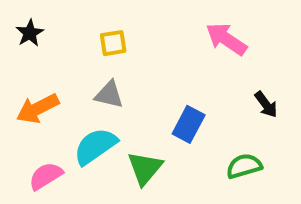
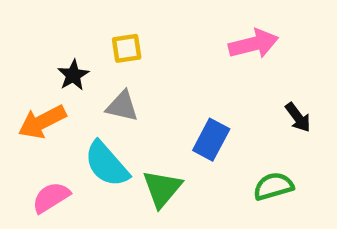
black star: (30, 33) -> (73, 75), moved
pink arrow: (226, 39) -> (253, 44), turned 132
cyan semicircle: (95, 146) -> (107, 164), turned -96

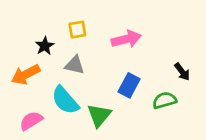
pink arrow: (253, 44) -> (126, 39), moved
green semicircle: (273, 186) -> (164, 100), moved

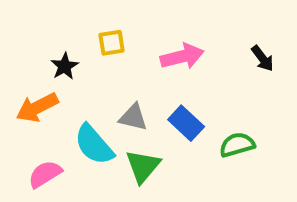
gray triangle: (75, 65) -> (133, 117), moved
black arrow: (182, 72) -> (263, 58), moved
blue rectangle: (129, 85) -> (186, 123), turned -75

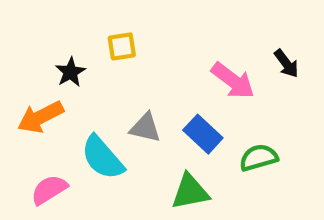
pink arrow: (182, 56) -> (233, 81), moved, turned 51
green triangle: (143, 166) -> (190, 192), moved, turned 39

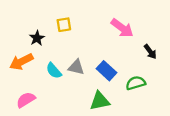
black arrow: (286, 64) -> (150, 52), moved
pink arrow: (233, 81) -> (122, 28), moved
cyan semicircle: (103, 158) -> (54, 71), moved, size x0.7

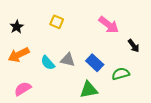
yellow square: (64, 25) -> (57, 22), turned 32
black star: (37, 38) -> (17, 27), moved

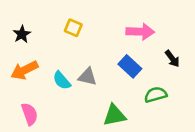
pink arrow: (109, 25) -> (140, 32), turned -35
blue rectangle: (95, 63) -> (130, 66), moved
pink semicircle: (23, 89) -> (30, 114), turned 102

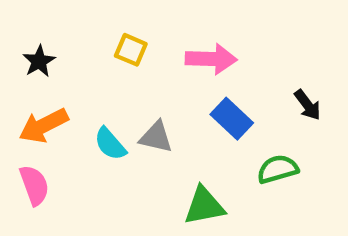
pink arrow: (140, 32) -> (211, 59), moved
pink semicircle: (30, 114) -> (34, 185), moved

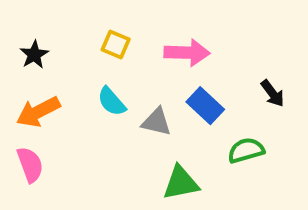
gray triangle: (156, 137) -> (156, 122), moved
cyan semicircle: (110, 144) -> (112, 101), moved

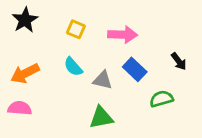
black star: (34, 55) -> (25, 20), moved, size x1.4
pink semicircle: (30, 165) -> (20, 108), turned -65
green triangle: (181, 183) -> (101, 118), moved

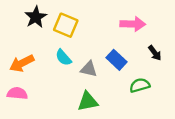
black star: (25, 20) -> (36, 17), moved
yellow square: (76, 29) -> (66, 25), size x1.5
pink arrow: (123, 35) -> (133, 24), moved

